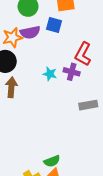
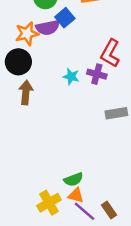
blue square: (54, 25) -> (65, 18), moved, turned 35

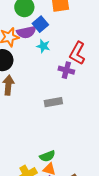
cyan star: (71, 77) -> (43, 46), moved
gray rectangle: (116, 113) -> (53, 102), moved

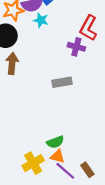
cyan star: (43, 46) -> (41, 20), moved

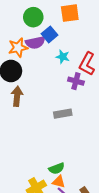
cyan star: (41, 20) -> (63, 57), moved

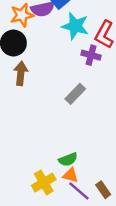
cyan star: (63, 57) -> (75, 26), size x1.6
gray rectangle: (63, 114) -> (75, 94), turned -36

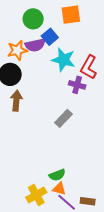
brown rectangle: (103, 190) -> (88, 201), turned -48

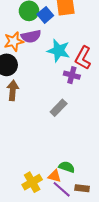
blue square: (50, 37) -> (45, 15), moved
green semicircle: (57, 175) -> (67, 167), moved, turned -140

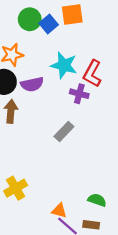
purple semicircle: (31, 36) -> (32, 84), moved
green semicircle: (67, 167) -> (97, 200), moved
yellow cross: (32, 182) -> (16, 188), moved

